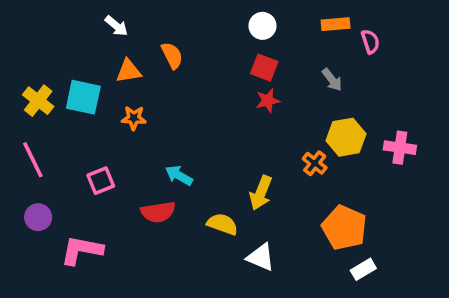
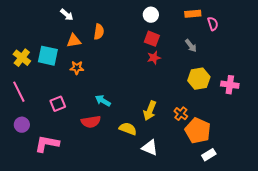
orange semicircle: (172, 55) -> (99, 32), turned 35
orange cross: (315, 163) -> (181, 114), moved

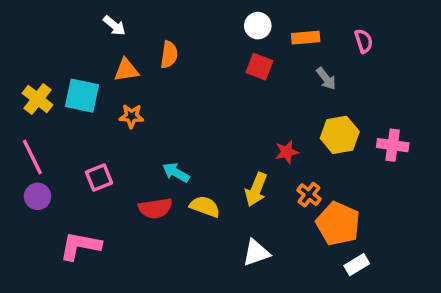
orange rectangle: (193, 14) -> (306, 38), moved
red star: (154, 58) -> (287, 152), moved
purple circle: (22, 125) -> (38, 196), moved
yellow semicircle: (128, 129) -> (205, 207), moved
white triangle: (150, 148) -> (256, 253), turned -42

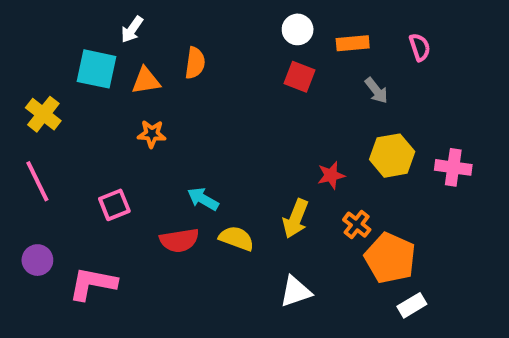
white arrow: (114, 26) -> (132, 29), turned 85
cyan square: (82, 96) -> (97, 69), moved
purple circle: (38, 196) -> (37, 260), moved

